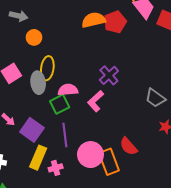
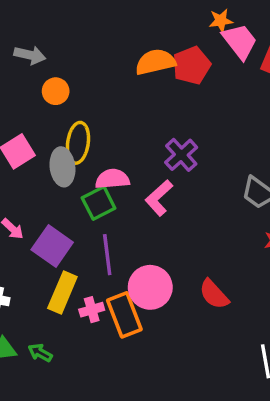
red semicircle: (129, 146) -> (214, 294), moved
orange rectangle: (109, 162) -> (124, 315), moved

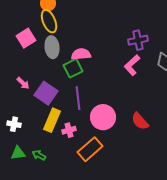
yellow ellipse: (78, 143) -> (49, 21), moved, turned -30
purple cross: (181, 155) -> (138, 40), moved, turned 30
pink L-shape: (159, 198) -> (132, 65), moved
orange rectangle: (124, 315) -> (90, 149), moved, turned 70

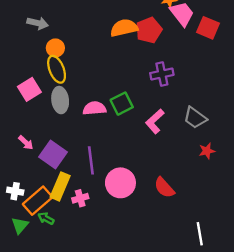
purple cross: (138, 40) -> (162, 74), moved
green square: (73, 68) -> (122, 104), moved
orange rectangle: (90, 149) -> (38, 201), moved
green triangle: (18, 153) -> (20, 225), turned -42
green arrow: (39, 155) -> (46, 218), moved

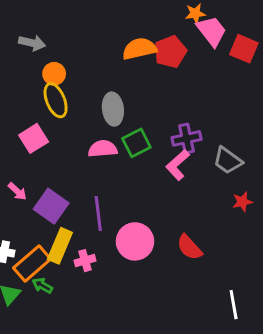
purple cross: (162, 74) -> (186, 138), moved
pink square: (29, 89) -> (34, 138), moved
gray ellipse: (60, 100) -> (113, 109), moved

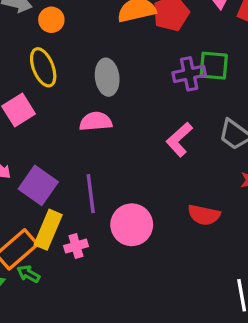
orange circle: (54, 74) -> (51, 20), moved
purple cross: (186, 138) -> (189, 74), moved
green square: (136, 143) -> (214, 66), moved, turned 32
red semicircle: (189, 247) -> (204, 215), moved, turned -36

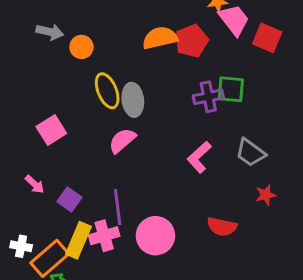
yellow ellipse: (43, 67) -> (107, 91), moved
pink semicircle: (96, 121) -> (122, 141), turned -36
purple square: (38, 185) -> (69, 199), size x0.7
pink cross: (76, 246) -> (104, 236), moved, size x1.4

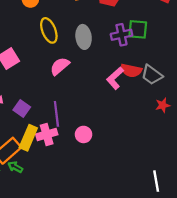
gray ellipse: (133, 100) -> (84, 37), moved
red semicircle: (222, 227) -> (131, 71), moved
pink circle: (155, 236) -> (84, 134), size x0.6

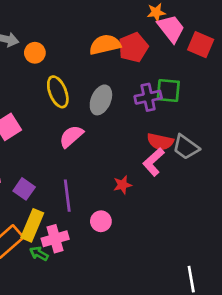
gray ellipse: (84, 37) -> (101, 100), turned 30
pink L-shape: (115, 78) -> (153, 162), moved
red star: (163, 105) -> (122, 185), moved
pink cross: (47, 134) -> (55, 239), moved
green arrow: (15, 167) -> (39, 254), moved

